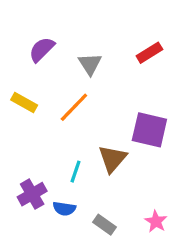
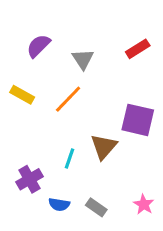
blue semicircle: (64, 209) -> (59, 204), moved

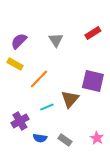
purple semicircle: (38, 46) -> (19, 41), moved
orange line: (68, 99) -> (39, 79), moved
cyan line: (70, 158) -> (47, 107), turned 48

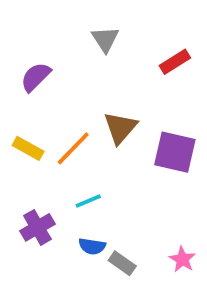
gray triangle: (56, 40) -> (105, 39), moved
yellow rectangle: (15, 64) -> (28, 148), moved
brown triangle: (70, 99) -> (120, 128), moved
blue semicircle: (40, 138) -> (92, 246), moved

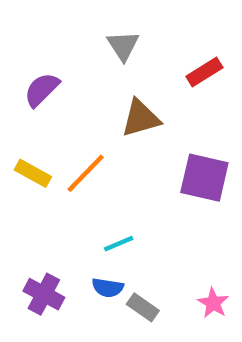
brown triangle: (120, 128) -> (141, 118), moved, turned 33
cyan line: (88, 201) -> (119, 244), moved
purple cross: (37, 227) -> (44, 294), moved, turned -32

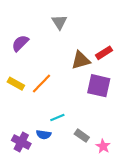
red rectangle: (204, 72) -> (104, 53), moved
brown triangle: (141, 118) -> (81, 60), moved
blue semicircle: (108, 288) -> (44, 135), moved
gray rectangle: (143, 307) -> (82, 136), moved

